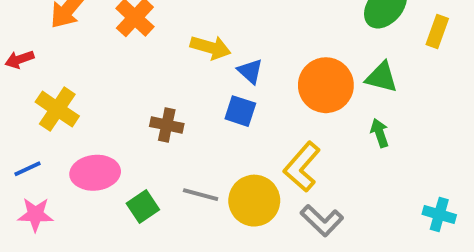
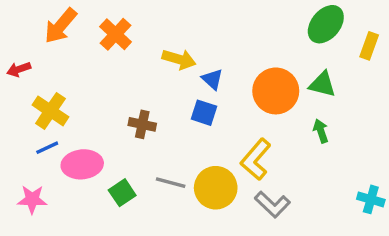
blue line: (27, 169) -> (47, 148), moved

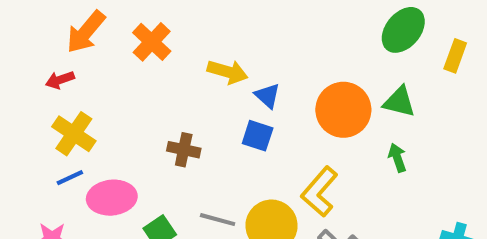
red arrow: (19, 69) -> (60, 80), moved

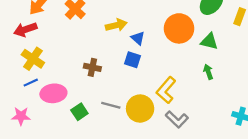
yellow arrow: (228, 72) -> (116, 25), turned -30
red arrow: (60, 80) -> (25, 30), size x1.5
orange circle: (343, 110) -> (179, 28), moved

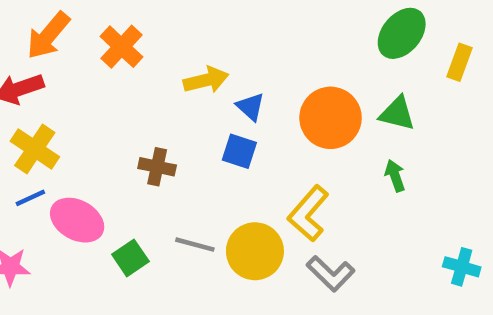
orange circle: (179, 28) -> (331, 118), moved
pink ellipse: (53, 93) -> (77, 220), turned 35

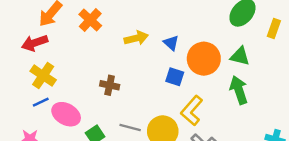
blue triangle: (250, 107) -> (171, 43), moved
blue square: (239, 151) -> (175, 77), moved
green arrow: (395, 176) -> (239, 90), size x1.6

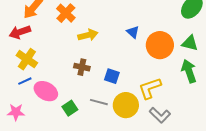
yellow arrow: (136, 38) -> (88, 35), moved
blue square: (175, 77) -> (112, 76), moved
yellow L-shape: (192, 111) -> (150, 88), turned 30

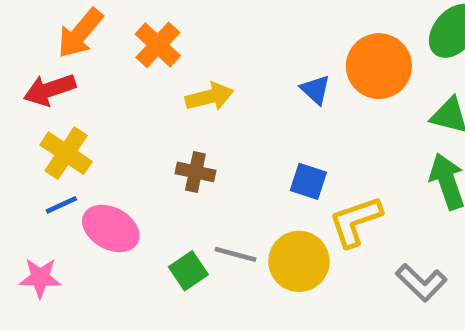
orange circle: (160, 45) -> (379, 66), moved
blue square: (112, 76) -> (308, 181), moved
green square: (70, 108) -> (188, 271), moved
gray L-shape: (160, 115) -> (421, 283), moved

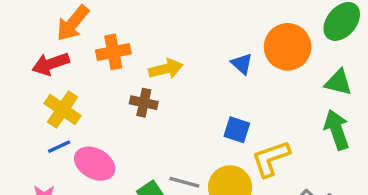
orange cross: (158, 45) -> (113, 52), moved, turned 36
brown cross: (195, 172) -> (144, 103), moved

